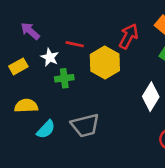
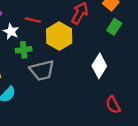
gray trapezoid: (85, 125) -> (42, 70), moved

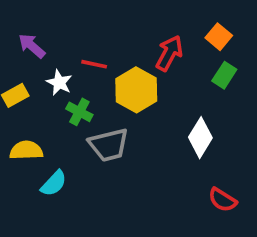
green cross: (24, 50) -> (79, 112), turned 35
red semicircle: (113, 105) -> (222, 200), turned -30

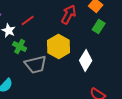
red line: (94, 64) -> (28, 20), turned -48
yellow hexagon: (136, 90) -> (59, 46), moved

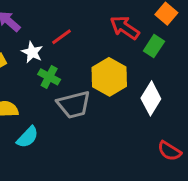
red arrow: (69, 14) -> (125, 28), turned -84
green rectangle: (99, 26) -> (154, 46), moved

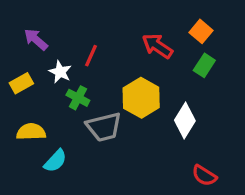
red line: (61, 37) -> (91, 56), turned -30
green rectangle: (154, 46) -> (204, 65), moved

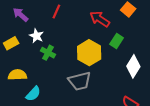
red line: (91, 56) -> (56, 12), moved
green rectangle: (204, 65) -> (117, 41), moved
white diamond: (185, 120) -> (133, 66), moved
gray trapezoid: (104, 127) -> (80, 81), moved

